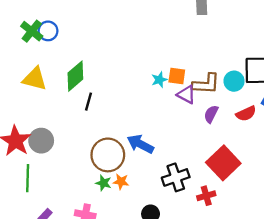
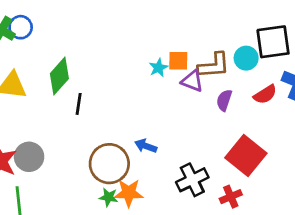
blue arrow: (140, 144) -> (146, 146), size x0.7
orange star: (121, 182) -> (129, 193), size x1.5

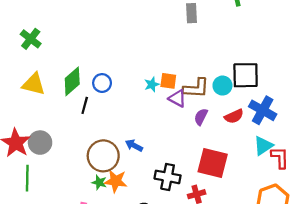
blue circle: (21, 27) -> (102, 83), moved
red square: (246, 156) -> (213, 163), turned -32
black cross: (192, 180) -> (168, 177), turned 30

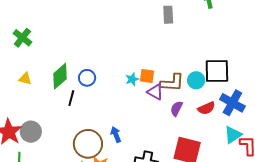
yellow triangle: (34, 84) -> (25, 79), size x0.6
blue arrow: (134, 145) -> (116, 134), turned 42

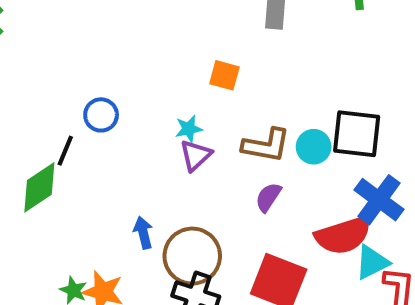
green diamond: (60, 76) -> (39, 187), moved
orange square: (147, 76) -> (224, 75), moved
purple triangle: (155, 92) -> (196, 155), moved, turned 42
red semicircle: (206, 108) -> (343, 235), moved, size x1.6
brown circle: (88, 144) -> (192, 256), moved

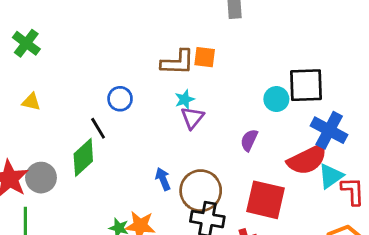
brown L-shape: (266, 145) -> (178, 62), moved
black line: (65, 151) -> (98, 128), turned -45

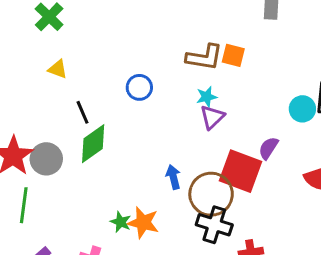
yellow triangle: (31, 102) -> (58, 69), moved
black line: (98, 128) -> (82, 112), moved
red square: (266, 200) -> (240, 171), moved

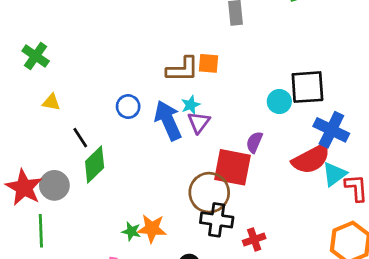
blue arrow: (173, 177) -> (168, 120), moved, size x1.8

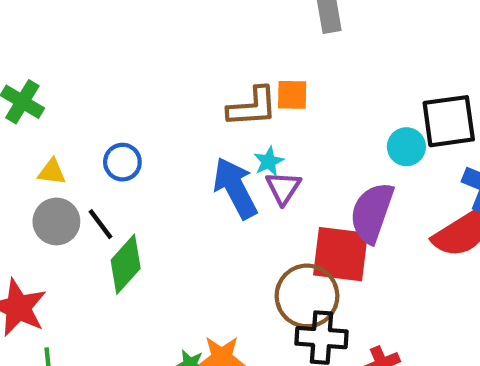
blue circle: (128, 107) -> (122, 162), moved
purple semicircle: (254, 142) -> (372, 213), size x1.8
gray circle: (54, 185) -> (56, 221), moved

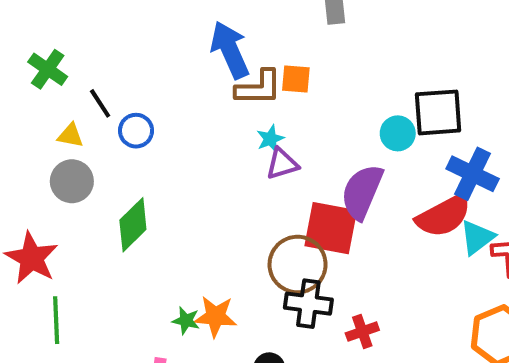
blue arrow: (235, 188) -> (230, 50), moved
purple triangle: (283, 188) -> (282, 164), turned 36
black line: (100, 224) -> (100, 103), moved

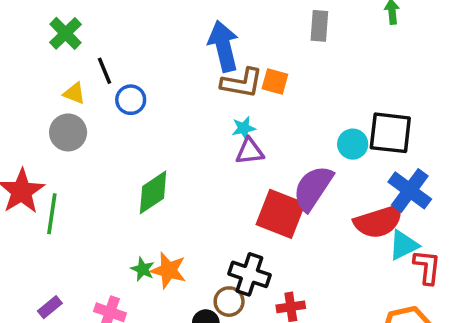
green diamond: (133, 225) -> (153, 192), moved
brown circle: (298, 264) -> (229, 302), moved, size x0.6
green line: (56, 320) -> (52, 214), moved

